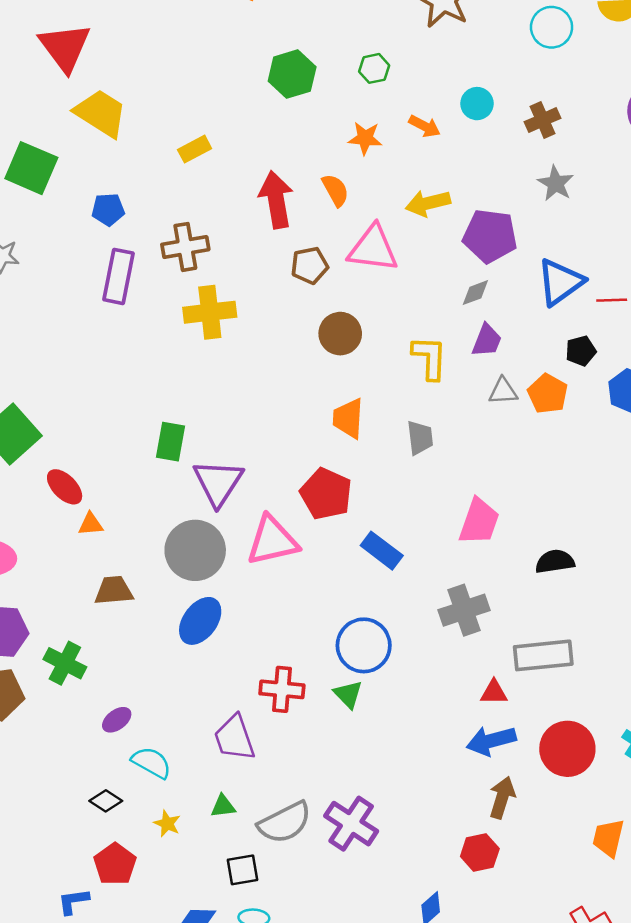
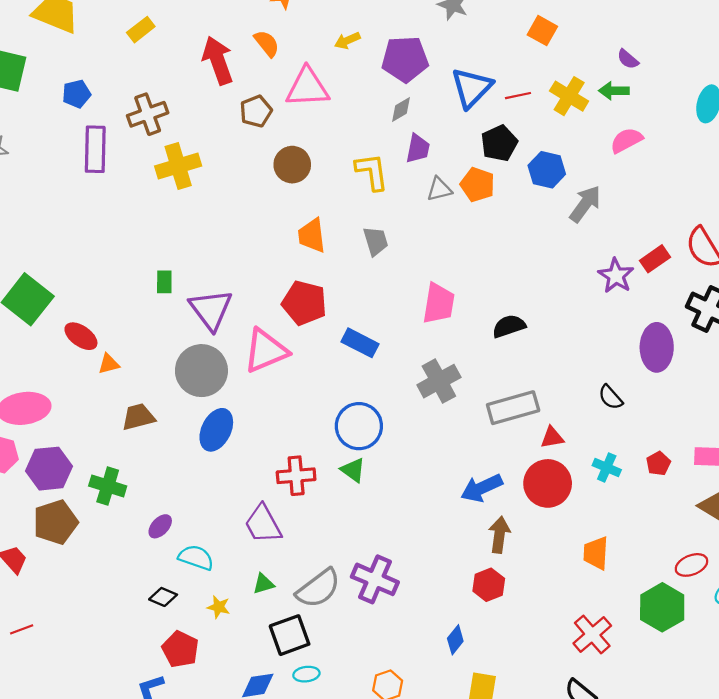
yellow arrow: (428, 203) -> (347, 40), size x0.7
black pentagon: (581, 351) -> (499, 143), size x1.4
green rectangle: (171, 442) -> (164, 282), size x0.7
red triangle: (494, 692) -> (552, 437), moved
black square: (242, 870) -> (290, 635), size x1.4

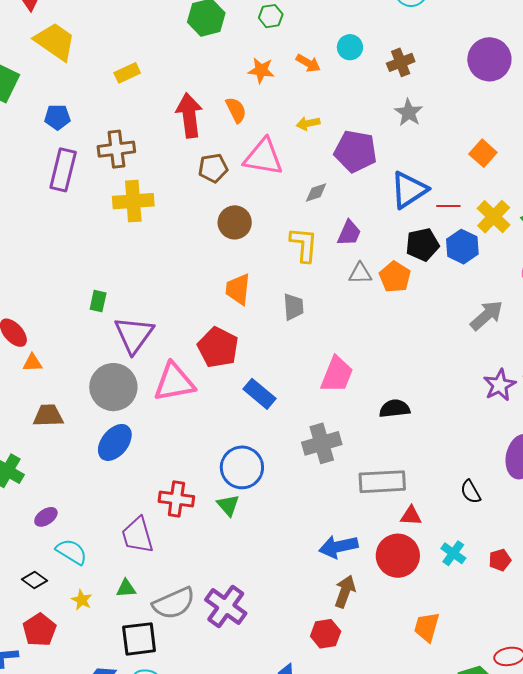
gray diamond: (401, 109) -> (316, 193), moved
blue hexagon: (547, 170) -> (462, 247), moved

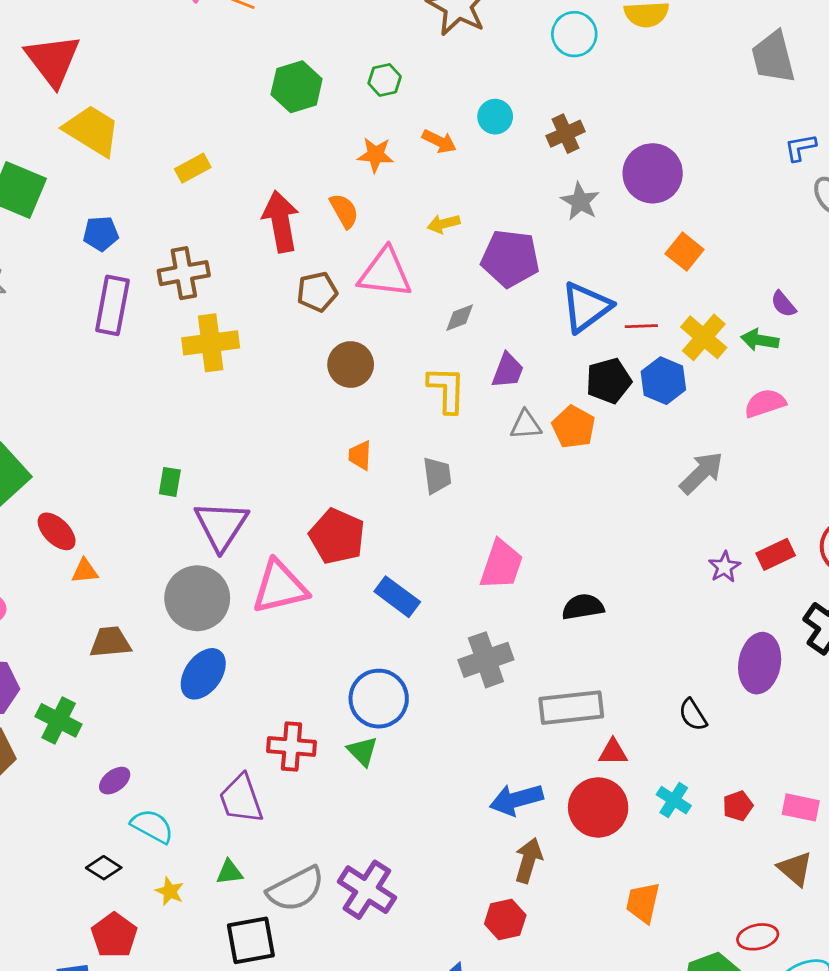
purple circle: (489, 59) -> (653, 173), moved
orange trapezoid: (238, 289) -> (360, 455), size x0.7
purple star: (500, 385) -> (724, 567), size x0.7

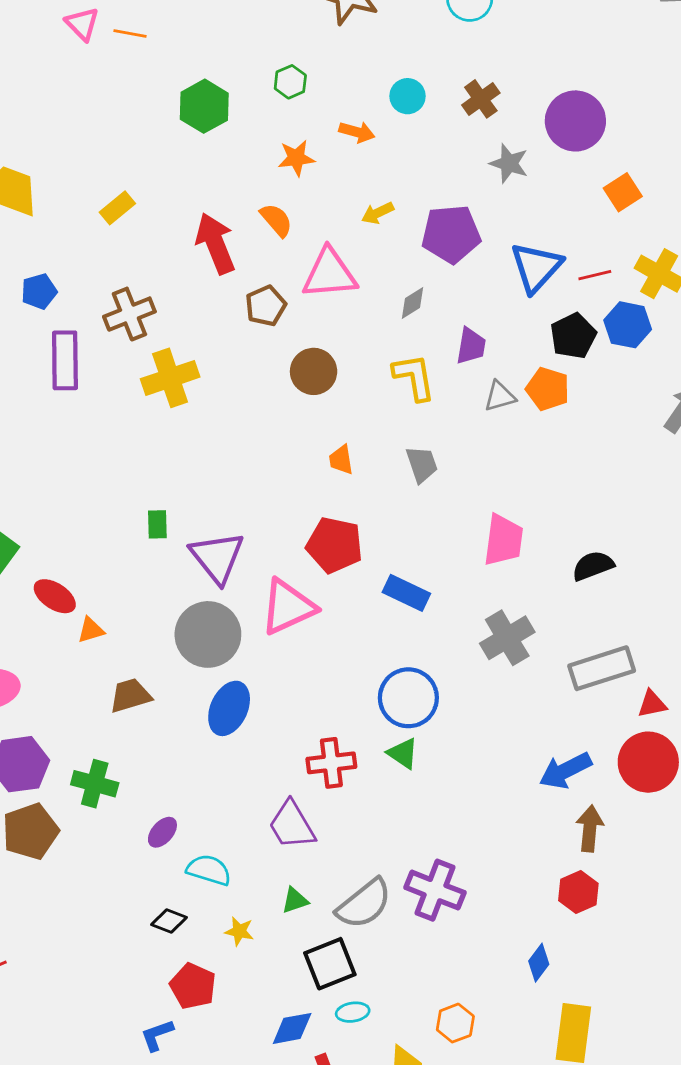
orange square: (685, 252) -> (623, 192), turned 30

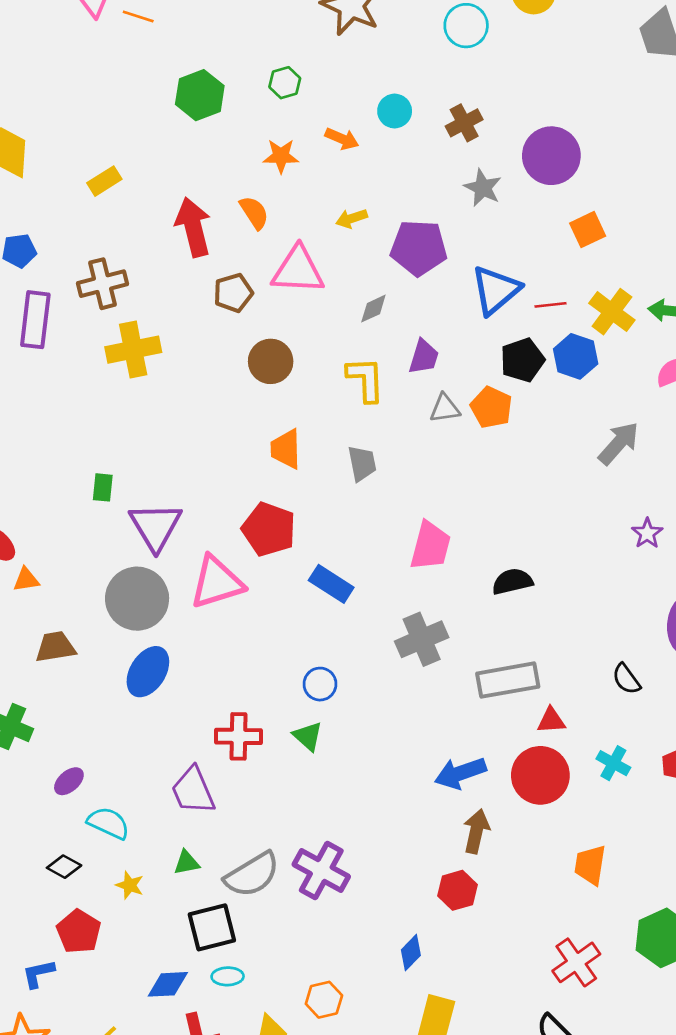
orange trapezoid: (341, 460) -> (286, 449), size x1.4
blue circle: (408, 698) -> (320, 684), size x0.6

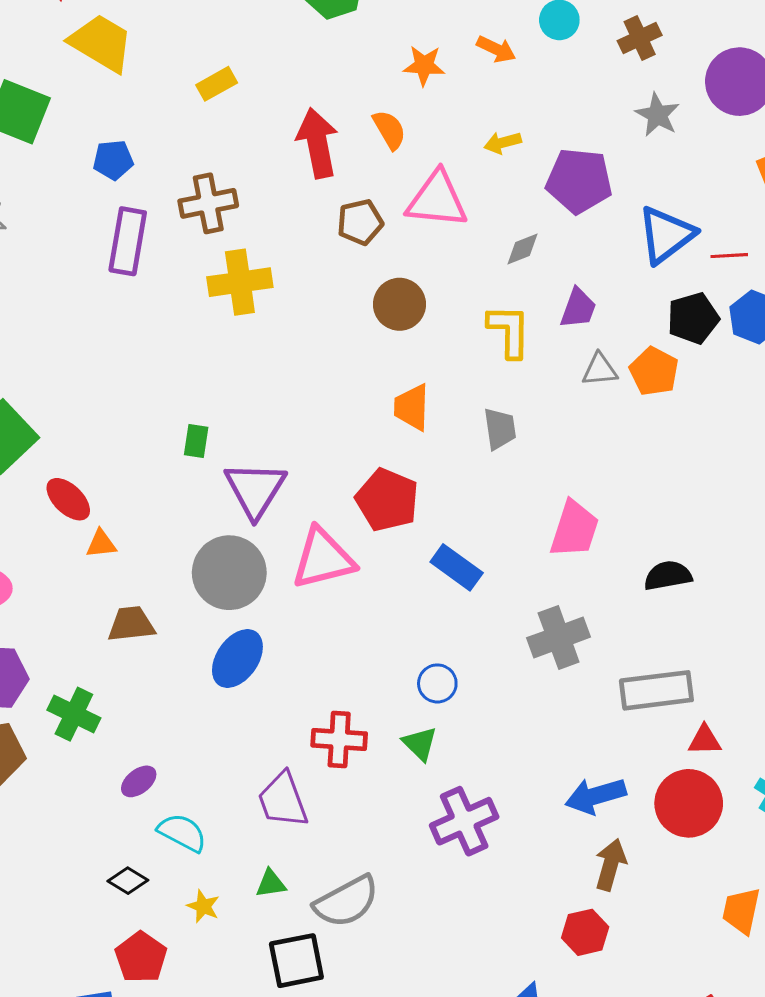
purple cross: (321, 871) -> (464, 821), moved, turned 34

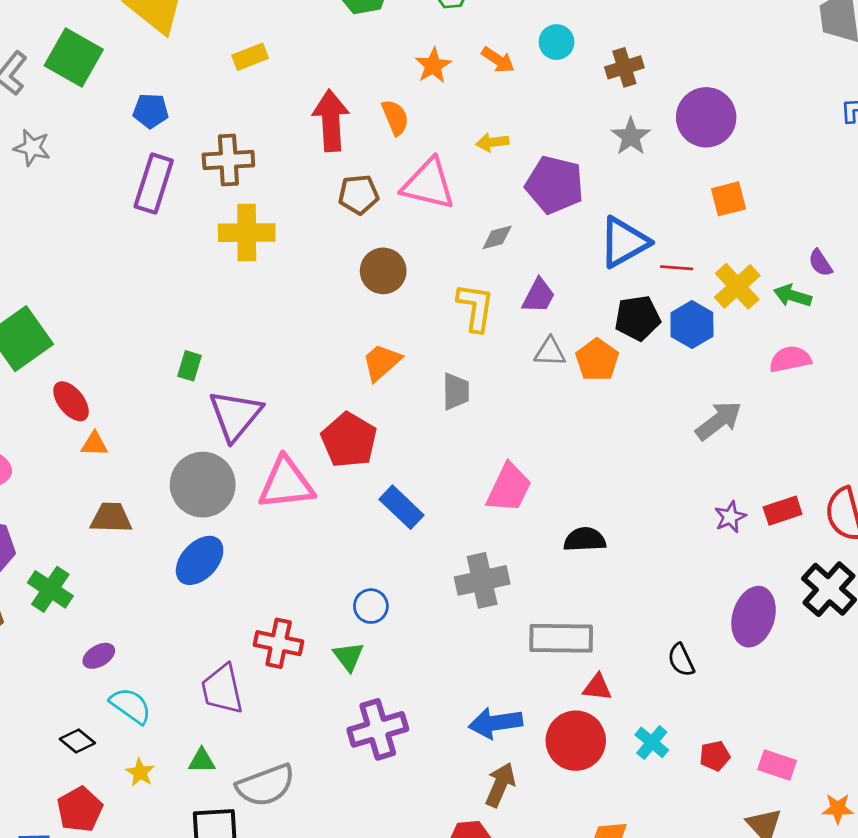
orange star: (424, 65) -> (433, 66), turned 30
orange trapezoid: (412, 407) -> (382, 362), turned 39

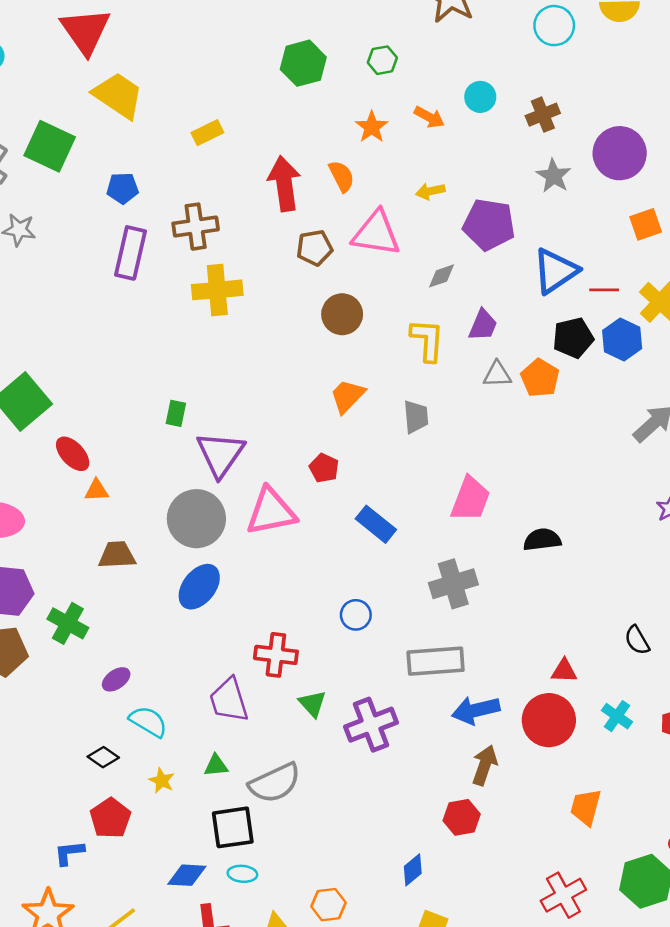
red pentagon: (349, 440) -> (324, 468), size x0.6
gray rectangle: (561, 638) -> (436, 661), moved
green triangle: (348, 656) -> (312, 704), moved

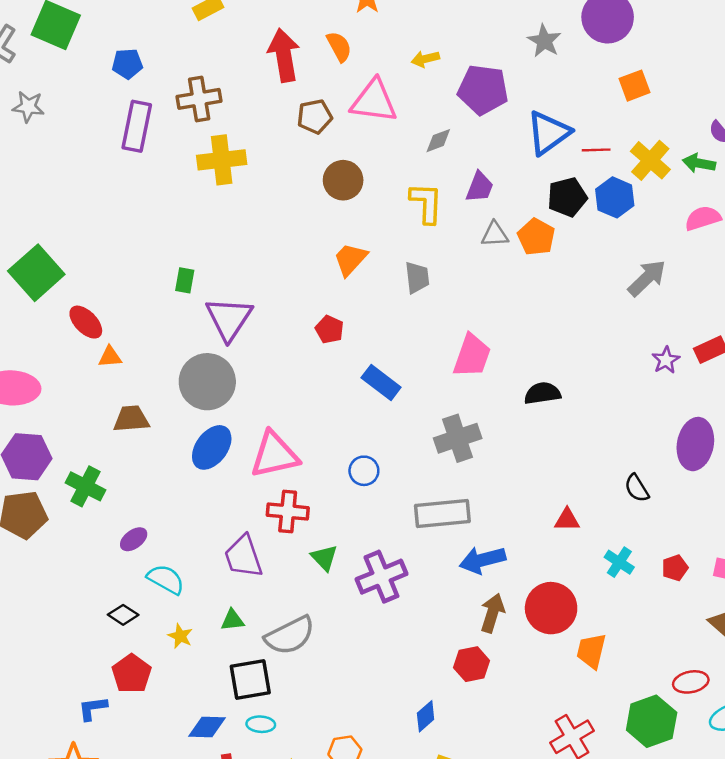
pink triangle: (271, 511) -> (274, 455), moved
red circle: (549, 720) -> (551, 608), moved

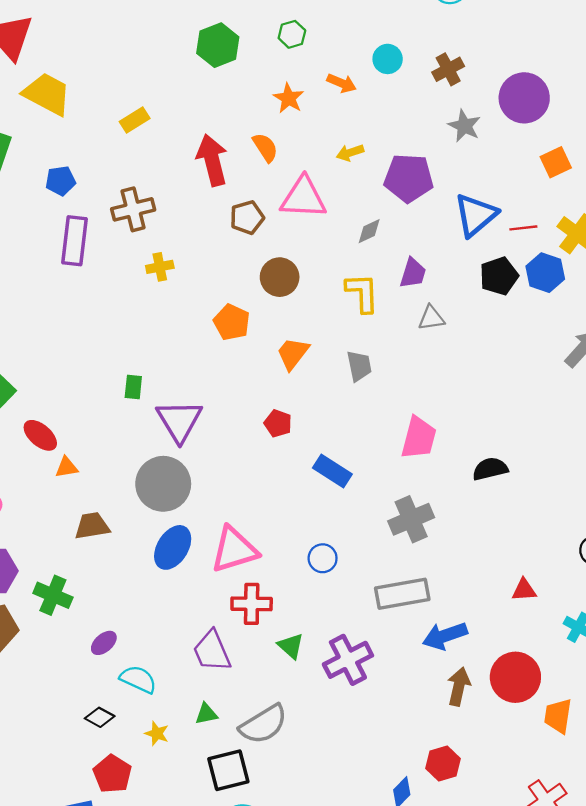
yellow cross: (222, 160) -> (160, 267), size x0.6
orange pentagon: (536, 237) -> (232, 322), moved
red hexagon: (472, 664) -> (443, 763), moved

